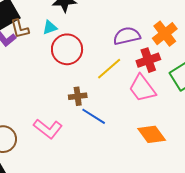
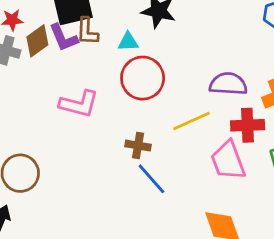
pink L-shape: (48, 129) -> (79, 104), moved, turned -40

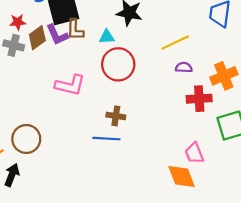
purple semicircle: (228, 84) -> (184, 67), size x0.6
yellow line: (191, 121) -> (175, 43), moved
pink trapezoid: (228, 161) -> (194, 153), moved, size x0.7
blue line: (151, 179) -> (106, 139), moved, turned -44

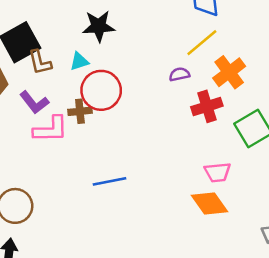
purple L-shape: (57, 35) -> (34, 102), moved
yellow line: (175, 43) -> (202, 43), moved
brown cross: (116, 116) -> (80, 111), moved
pink trapezoid: (194, 153) -> (218, 172), turned -60

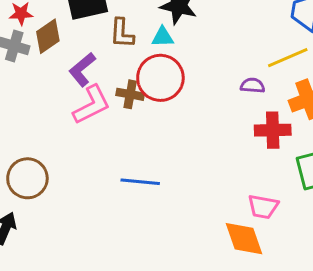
cyan triangle: (79, 61) -> (163, 37), moved
brown L-shape: (40, 62) -> (122, 33), moved
purple L-shape: (34, 102) -> (82, 69), turned 72
pink L-shape: (51, 129) -> (92, 105), turned -42

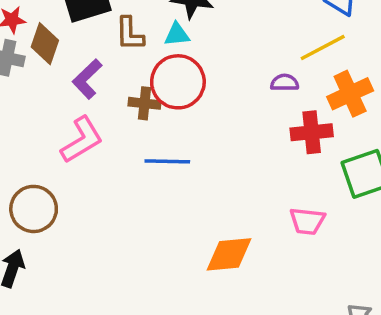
brown diamond: (48, 36) -> (45, 44), turned -32
pink L-shape: (92, 105) -> (82, 140), moved
blue line: (140, 182) -> (167, 161), moved
orange diamond: (244, 239) -> (229, 254), moved, turned -72

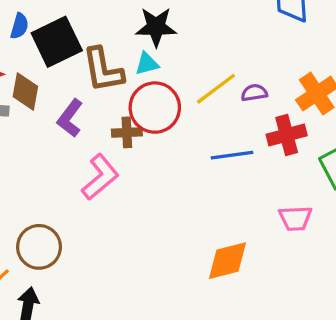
brown L-shape: (130, 34) -> (103, 70), size x1.4
yellow line: (323, 48) -> (216, 89), moved
pink L-shape: (82, 140) -> (100, 177), moved
blue line: (167, 161) -> (232, 155), moved

